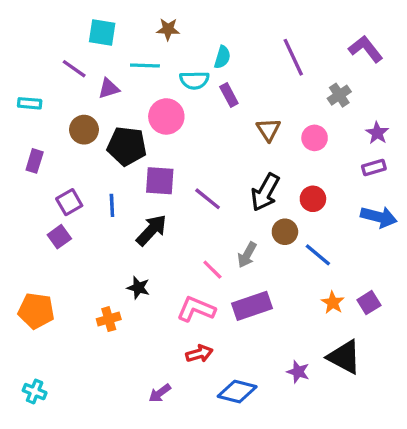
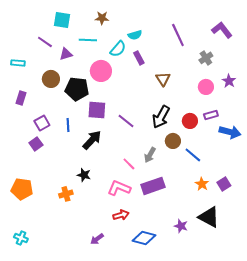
cyan semicircle: (222, 57) -> (135, 35), turned 56
cyan semicircle: (194, 80) -> (118, 49), turned -48
pink circle: (315, 138) -> (206, 87), moved
purple rectangle: (374, 168) -> (211, 115), moved

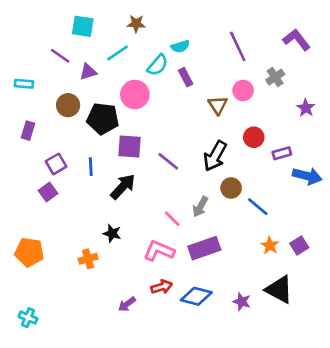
cyan line: (88, 40) -> (117, 53), turned -36
pink circle: (206, 87) -> (243, 90), moved
red circle: (190, 121) -> (254, 137), moved
blue diamond: (144, 238) -> (196, 296), moved
purple arrow: (97, 239) -> (127, 304), moved

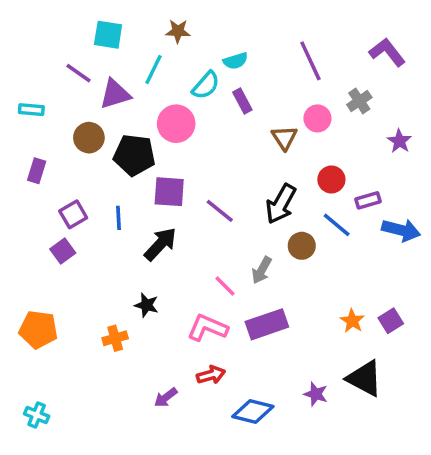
cyan line: (117, 53) -> (153, 70), turned -30
purple triangle: (88, 72) -> (115, 94), size x1.4
blue line: (258, 207) -> (337, 225), moved
blue diamond: (196, 296) -> (253, 412), moved

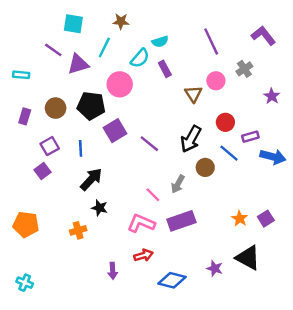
brown circle: (89, 138) -> (56, 108), moved
purple square: (169, 192) -> (115, 131), turned -35
black arrow: (160, 244) -> (91, 179), moved
purple arrow: (166, 398) -> (113, 271), turned -56

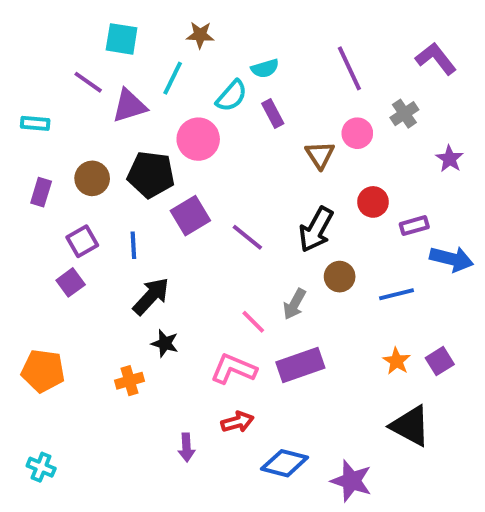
blue line: (229, 153) -> (397, 294), moved, turned -54
purple star: (215, 268) -> (351, 481), moved, size x1.5

